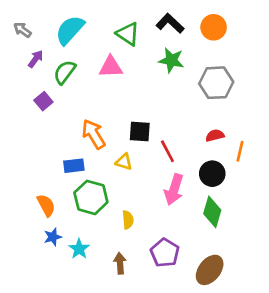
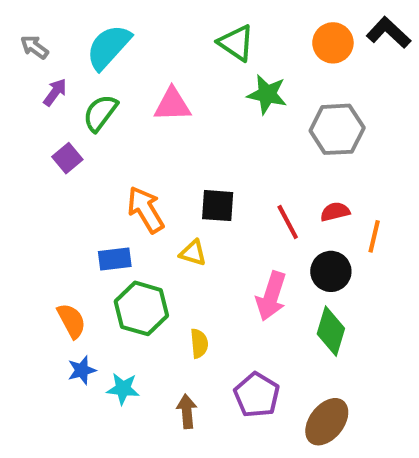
black L-shape: (170, 23) -> (389, 33), moved
green triangle: (128, 34) -> (236, 43), moved
red line: (167, 151) -> (288, 222), moved
cyan star: (79, 249) -> (123, 389), turned -30

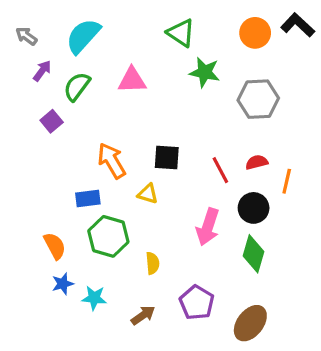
brown arrow: (187, 411) -> (143, 315), turned 60

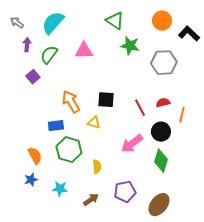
black L-shape: (298, 25) -> (189, 34), moved
purple arrow: (42, 71) -> (27, 45), turned -32
pink arrow: (208, 227) -> (132, 144), turned 35
blue star: (63, 284) -> (31, 180), moved
purple pentagon: (197, 303) -> (125, 192), turned 30

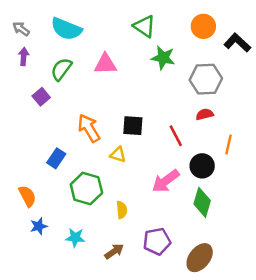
cyan semicircle: (53, 23) -> (66, 29), turned -110
purple arrow: (27, 45) -> (24, 57), moved
red semicircle: (163, 103) -> (205, 114), moved
blue rectangle: (56, 126) -> (56, 158), moved, turned -49
orange semicircle: (35, 156) -> (27, 196), moved

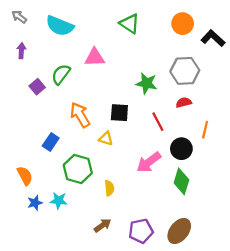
gray arrow: (21, 29) -> (19, 17), moved
green star: (163, 58) -> (147, 83), moved
green semicircle: (61, 69) -> (61, 74), moved
cyan star: (75, 238) -> (59, 201), moved
purple pentagon: (157, 241) -> (141, 231), moved

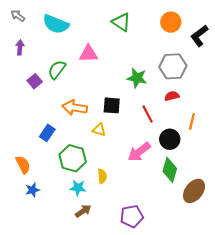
black L-shape: (213, 38) -> (199, 36), turned -80
orange arrow: (80, 115) -> (75, 108), turned -50
cyan star: (59, 201) -> (78, 188), moved
brown arrow: (103, 225) -> (83, 211), moved
brown ellipse: (179, 231) -> (194, 191), moved

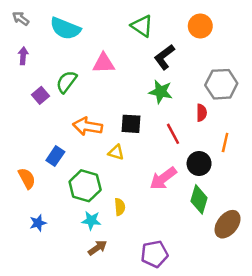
black L-shape: (199, 36) -> (164, 57), moved
gray hexagon: (173, 66) -> (221, 84), moved
red semicircle: (172, 96) -> (202, 113), turned 104
orange semicircle: (23, 165) -> (27, 178), moved

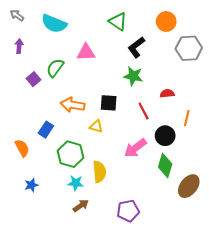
gray hexagon: (221, 84) -> (189, 48), moved
red semicircle: (202, 113) -> (167, 94), turned -96
yellow semicircle: (120, 207) -> (99, 172), size x1.5

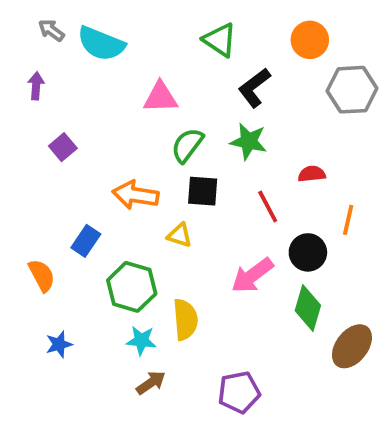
gray arrow: (17, 15) -> (51, 30), moved
green semicircle: (55, 68) -> (187, 145), moved

